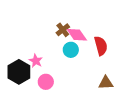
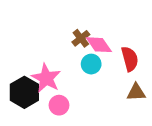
pink star: (36, 61) -> (46, 78), size x1.6
brown triangle: (106, 83) -> (136, 92), moved

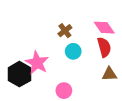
pink diamond: (99, 45) -> (104, 28), moved
pink circle: (59, 105) -> (64, 91), moved

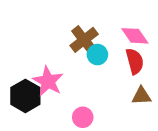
brown cross: (65, 31) -> (84, 40), size x1.5
cyan circle: (73, 51) -> (97, 55), moved

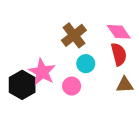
cyan circle: (97, 55) -> (86, 64), moved
pink circle: (83, 117) -> (72, 86), moved

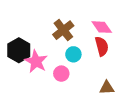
black hexagon: (22, 85) -> (19, 50), moved
brown triangle: (125, 85) -> (107, 88), moved

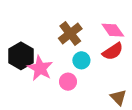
red semicircle: (102, 46) -> (113, 51), turned 72
brown triangle: (107, 88) -> (118, 97), turned 49

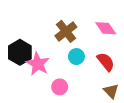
red semicircle: (113, 51) -> (106, 62), moved, turned -96
pink circle: (68, 82) -> (60, 87), moved

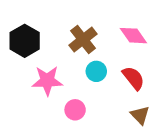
black hexagon: (20, 52) -> (25, 41), moved
pink star: (38, 64) -> (47, 81), turned -30

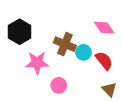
brown cross: (83, 40) -> (65, 44), moved, turned -30
cyan circle: (96, 71) -> (83, 52), moved

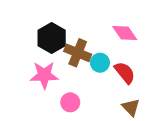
black hexagon: (20, 32) -> (52, 38), moved

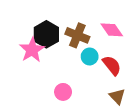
brown cross: (78, 53) -> (77, 35), moved
pink star: (44, 75) -> (32, 50), moved, turned -30

